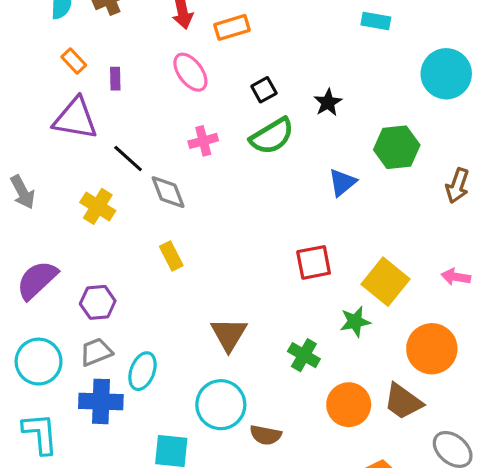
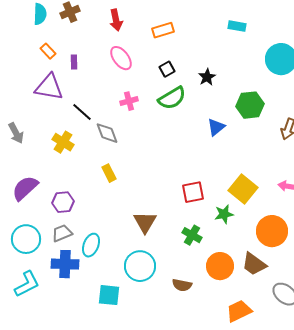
orange rectangle: (232, 27) -> (163, 30), moved
red square: (314, 262) -> (193, 192), moved
cyan L-shape: (40, 433) -> (27, 284), turned 68
brown semicircle: (266, 435) -> (182, 285), moved

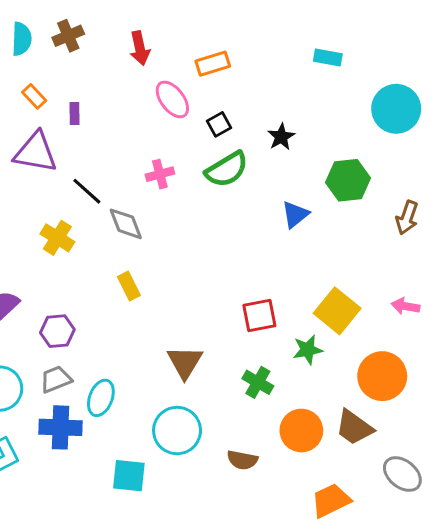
pink ellipse: (121, 58) -> (172, 99), moved

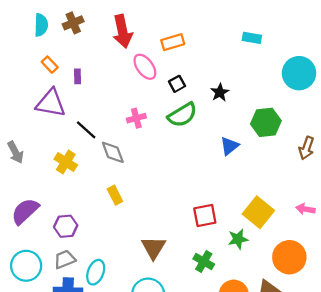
red arrow: (140, 48) -> (122, 31), size x1.4

